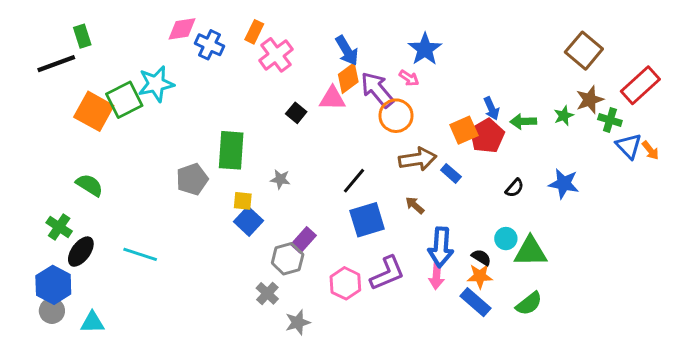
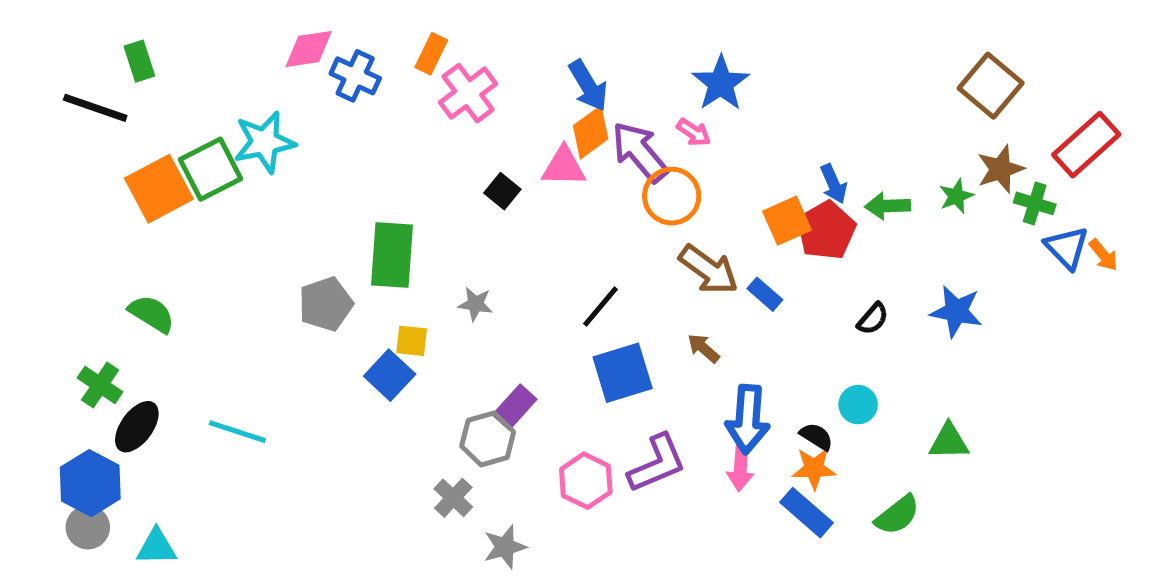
black line: (56, 64) -> (95, 108), turned 39
orange square: (94, 111) -> (159, 189), turned 33
brown arrow: (418, 159) -> (708, 270), turned 45
blue square: (249, 221) -> (390, 375), moved
green triangle: (530, 252) -> (949, 441), moved, size x0.7

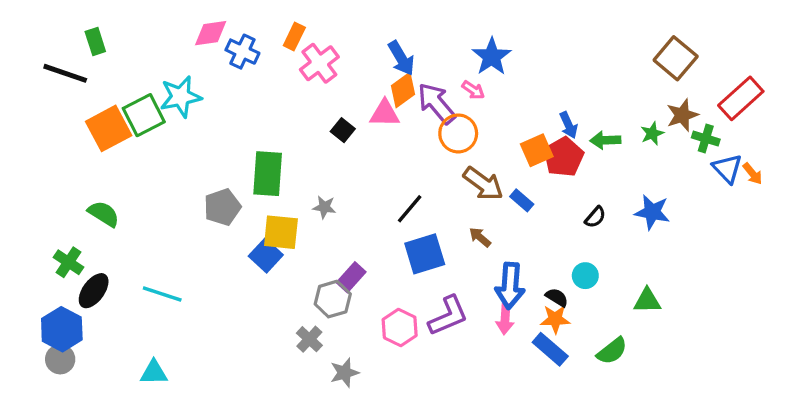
yellow square: (412, 341) -> (281, 232), size x1.6
cyan triangle: (156, 547) -> (154, 373), moved

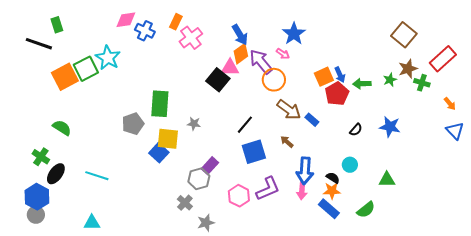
cyan star: (181, 97) -> (108, 58), turned -30
black square: (343, 130) -> (218, 80), moved, size x1.6
orange square: (537, 150) -> (324, 77), moved
blue triangle: (727, 169) -> (455, 131), moved

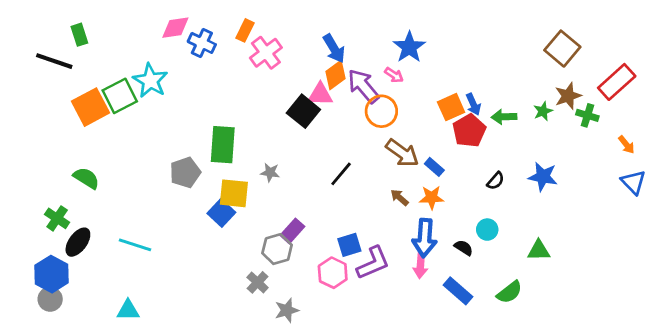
blue square: (254, 152) -> (349, 245), moved, size x0.7
orange star: (332, 191) -> (432, 198), moved

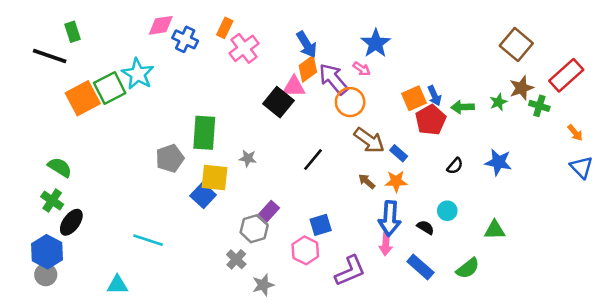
green semicircle: (86, 178) -> (60, 167), moved
cyan line: (135, 245) -> (148, 240), moved
purple L-shape: (373, 263) -> (350, 271), moved

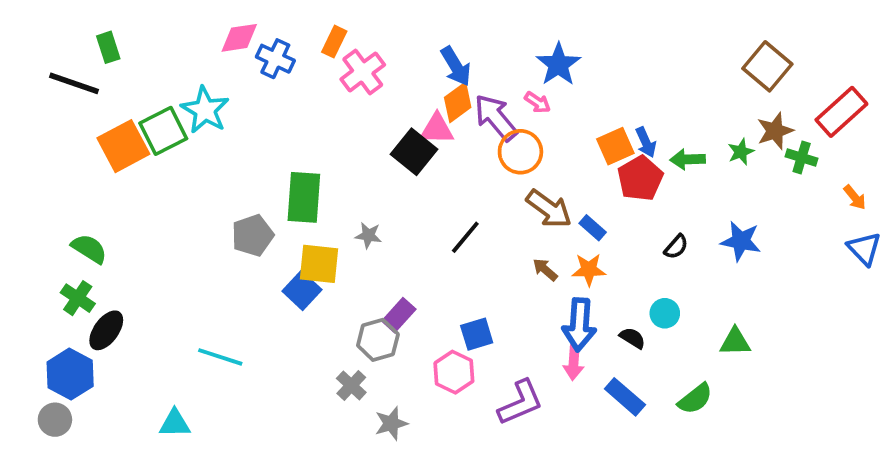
gray circle: (46, 275) -> (55, 420), moved

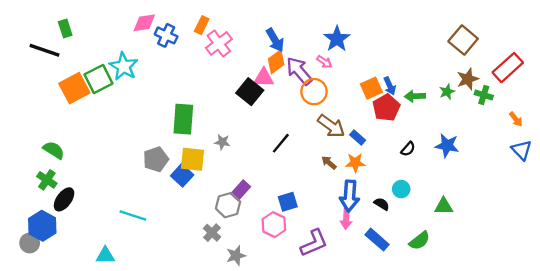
gray pentagon: (253, 235) -> (156, 159), moved
gray circle: (55, 420) -> (30, 243), moved

